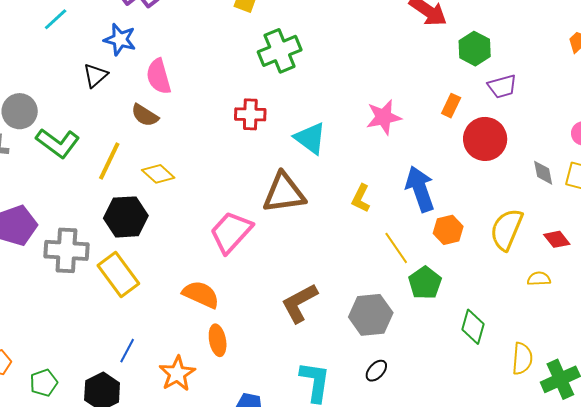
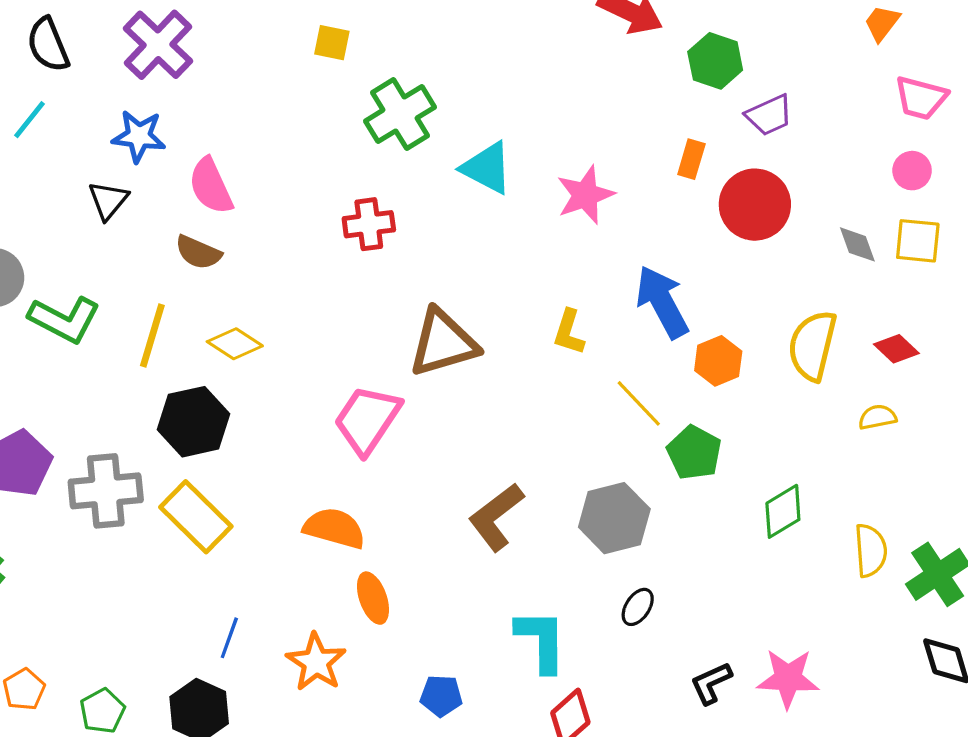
cyan triangle: (310, 138) -> (487, 168), moved
green diamond: (473, 327) -> (783, 511), turned 52

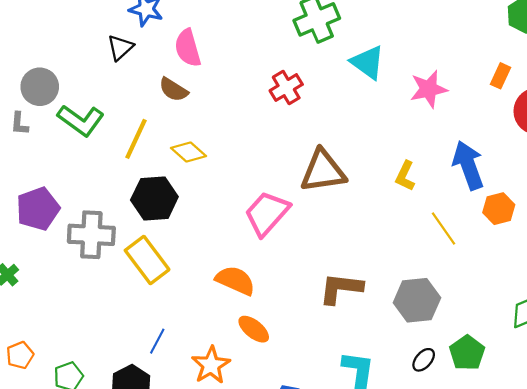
red cross: (369, 224) -> (286, 88), turned -32
green pentagon: (694, 453) -> (467, 353), moved
brown L-shape: (496, 517) -> (341, 288), turned 36
orange ellipse: (373, 598) -> (254, 329), turned -40

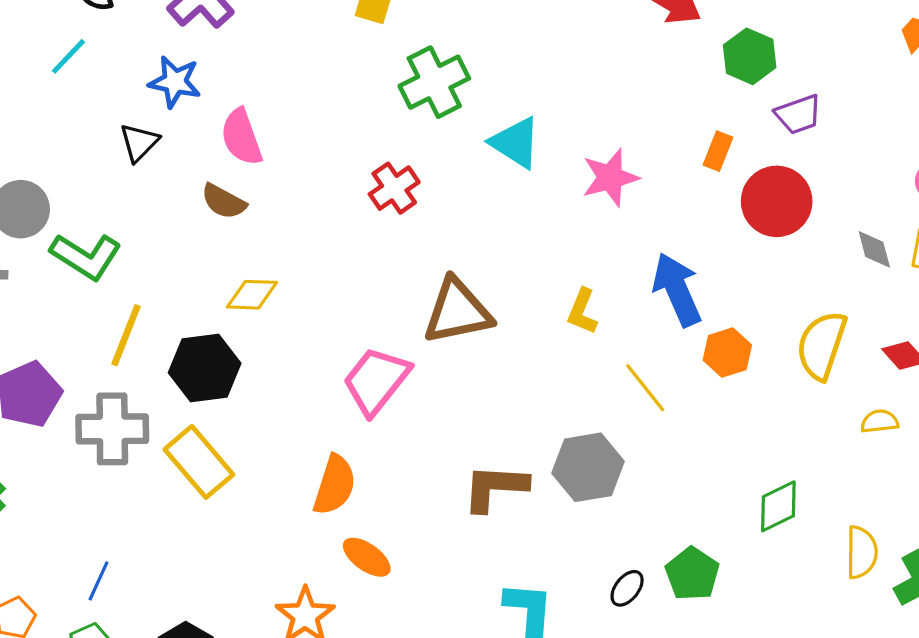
yellow line: (136, 139) -> (126, 335), moved
yellow diamond: (188, 152) -> (252, 295), turned -36
orange semicircle: (235, 280) -> (335, 485), turned 87
gray hexagon: (417, 300) -> (588, 467), moved
blue line: (157, 341) -> (98, 581), moved

